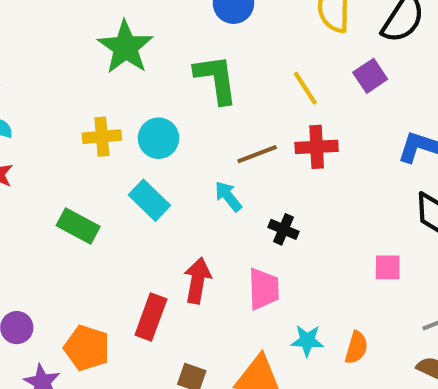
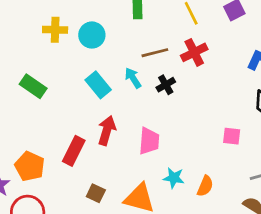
red cross: (317, 147) -> (194, 52), turned -30
cyan rectangle: (149, 200) -> (98, 85), moved
black cross: (284, 229) -> (166, 85), moved, turned 30

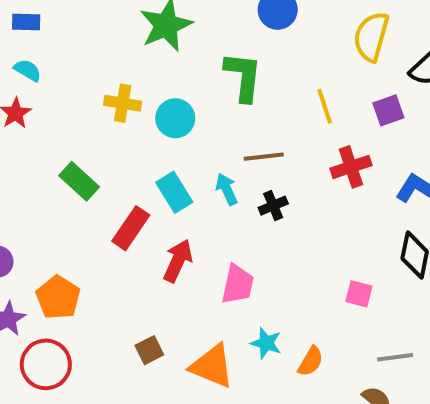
red cross: (194, 52) -> (351, 167), moved
red rectangle: (74, 151) -> (131, 228), moved
brown square: (96, 193) -> (149, 350), turned 30

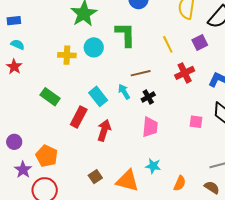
cyan circle: (175, 118) -> (94, 47), moved
pink trapezoid: (238, 284) -> (150, 127), moved
pink square: (359, 294) -> (196, 122), moved
orange semicircle: (311, 361) -> (180, 183), moved

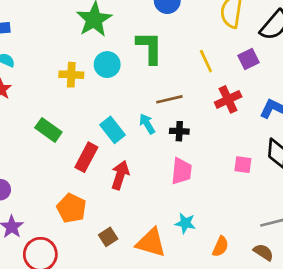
black cross: (148, 97) -> (179, 131), turned 32
orange pentagon: (47, 156) -> (71, 208), moved

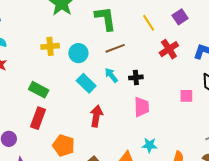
cyan circle: (107, 65) -> (78, 53), moved
brown line: (169, 99) -> (115, 48), moved
red rectangle: (86, 157) -> (38, 118), moved

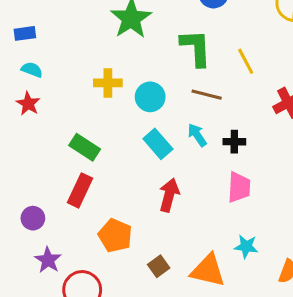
yellow line: (149, 23) -> (246, 61), moved
brown line: (115, 48) -> (207, 95), turned 30

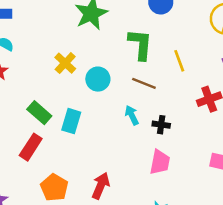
yellow cross: (108, 83) -> (65, 63), turned 35
cyan rectangle: (158, 144) -> (71, 121), moved, turned 50
red arrow: (169, 195) -> (101, 186), moved

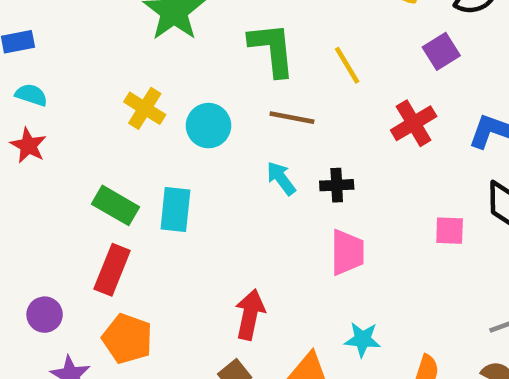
orange pentagon: (54, 187) -> (127, 339), moved

